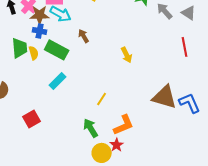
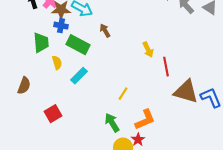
red line: (185, 47) -> (166, 67), moved
yellow semicircle: (34, 53) -> (57, 63), moved

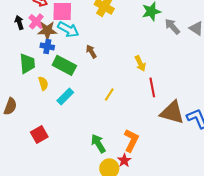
yellow arrow: (148, 50) -> (140, 63), moved
yellow line: (123, 94) -> (109, 94), moved
orange L-shape: (145, 120) -> (131, 140), turned -40

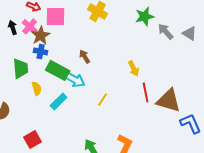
cyan arrow: (68, 29) -> (75, 79), moved
brown star: (47, 30) -> (41, 35), turned -30
brown triangle: (172, 112) -> (169, 100), moved

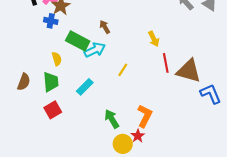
blue cross: (41, 51) -> (51, 21), moved
green trapezoid: (21, 68) -> (51, 82), moved
cyan arrow: (75, 79) -> (95, 50), turned -55
cyan rectangle: (59, 101) -> (85, 87), moved

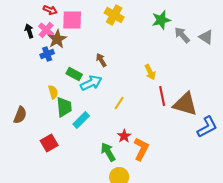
blue cross: (51, 21) -> (47, 54), turned -32
green rectangle: (78, 41) -> (74, 74), size x0.7
green trapezoid: (51, 82) -> (64, 107), moved
blue L-shape: (211, 94) -> (207, 127), turned 85
red star: (138, 136) -> (124, 136), moved

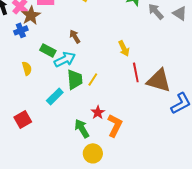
green trapezoid: (64, 107) -> (75, 79), moved

